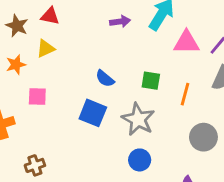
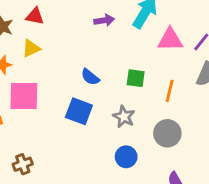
pink square: (37, 96) -> (24, 96), size x1.6
gray star: (138, 119) -> (124, 117), size x0.7
gray circle: (203, 137) -> (167, 133), moved

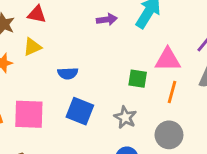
pink triangle: (170, 40) -> (168, 60), moved
blue semicircle: (90, 77) -> (68, 73), moved, turned -42
pink square: (24, 96) -> (29, 114), moved

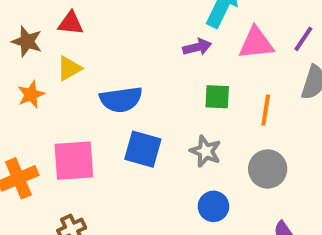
purple arrow: (107, 20) -> (197, 47), moved
pink triangle: (168, 60) -> (256, 43), moved
blue semicircle: (68, 73) -> (121, 99), size x1.5

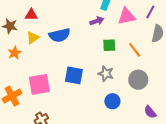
blue semicircle: (121, 99) -> (60, 35), moved
orange line: (266, 110) -> (135, 50), turned -42

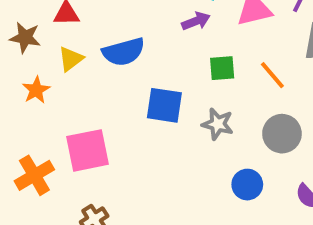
blue square: (74, 75) -> (164, 105), moved
blue circle: (112, 101) -> (247, 185), moved

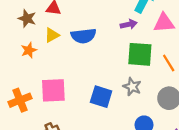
green square: (222, 68) -> (140, 54), size x1.6
blue square: (164, 105) -> (101, 97), moved

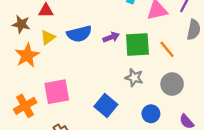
purple arrow: (129, 24) -> (111, 37), moved
orange star: (29, 50) -> (27, 55), size x1.5
blue square: (101, 97) -> (106, 106), moved, turned 30

